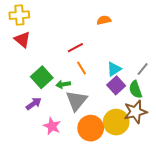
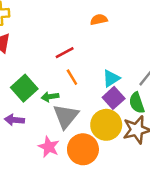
purple arrow: (34, 104) -> (14, 120), turned -140
yellow circle: (116, 122) -> (106, 125), moved
pink star: (52, 126) -> (49, 147), moved

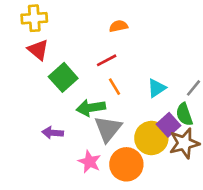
orange semicircle: (99, 20) -> (118, 26), moved
green square: (24, 88) -> (63, 77), moved
green arrow: (50, 97) -> (91, 108), size x1.5
purple square: (114, 98) -> (169, 125), moved

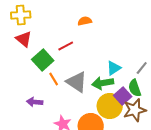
red line: (107, 60) -> (66, 46), moved
orange line: (115, 87) -> (54, 79), moved
green arrow: (91, 108) -> (103, 83), moved
gray triangle: (108, 129) -> (77, 82), moved, turned -35

